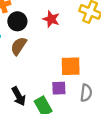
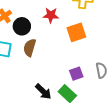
orange square: (71, 66) -> (76, 32), moved

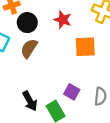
purple square: (76, 74) -> (72, 92), turned 32

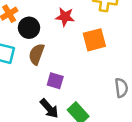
purple square: (72, 92) -> (55, 81), moved

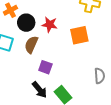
red star: (65, 17) -> (50, 25), moved

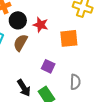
purple square: (45, 67) -> (48, 66), moved
gray semicircle: (100, 76) -> (75, 82), moved

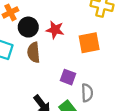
brown semicircle: (20, 43) -> (34, 52), turned -30
gray semicircle: (75, 82) -> (87, 93), moved

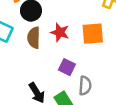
red star: (55, 30) -> (60, 32), moved

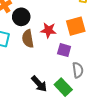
purple square: (67, 67) -> (64, 50), moved

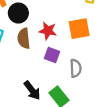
purple square: (64, 50) -> (52, 55), moved
gray semicircle: (78, 70) -> (76, 68), moved

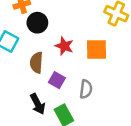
brown semicircle: (24, 38) -> (36, 63), moved
purple square: (52, 55) -> (57, 80), moved

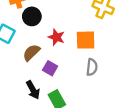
brown semicircle: (36, 63) -> (31, 53), turned 42
gray semicircle: (86, 89) -> (92, 67), moved

